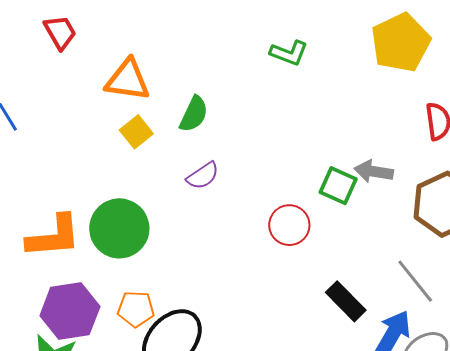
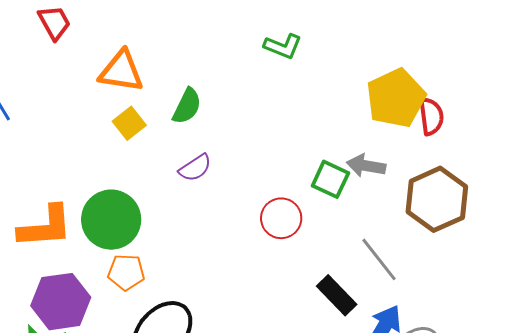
yellow pentagon: (401, 42) -> (396, 98), moved
gray line: (415, 281) -> (379, 259), moved
orange pentagon: (136, 309) -> (126, 272), moved

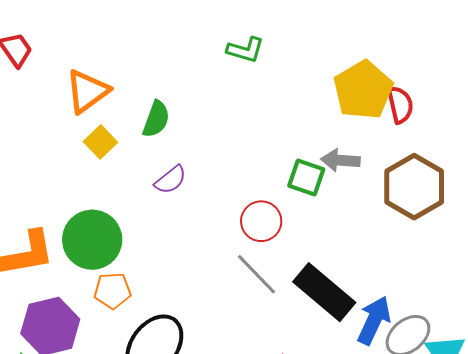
orange triangle: (121, 71) -> (87, 91), turned -39
gray line: (379, 259) -> (257, 274), moved
black rectangle: (337, 295) -> (324, 292), size x1.5

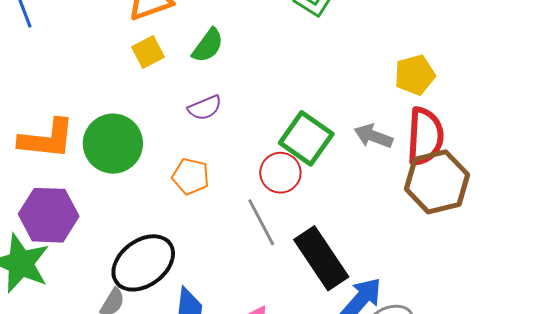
yellow pentagon: (363, 90) -> (415, 75), size x0.7
red semicircle: (400, 105) -> (425, 136), moved, size x1.5
green square: (306, 177) -> (306, 138), moved, size x1.4
orange pentagon: (112, 291) -> (191, 176), moved

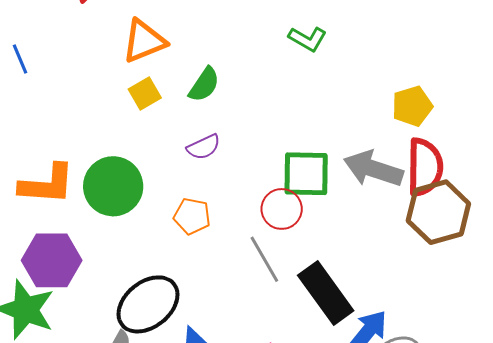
gray arrow: (373, 136) -> (373, 169), size x1.5
green square: (306, 138) -> (306, 174), turned -32

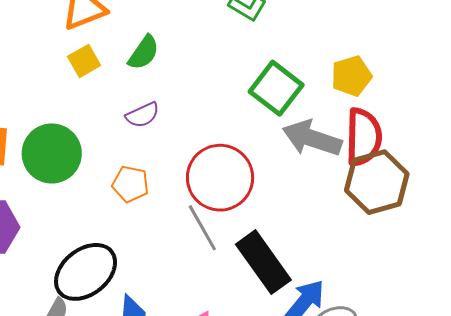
green square: (306, 174) -> (276, 88), moved, turned 36
red circle: (282, 209) -> (220, 178), size x1.6

